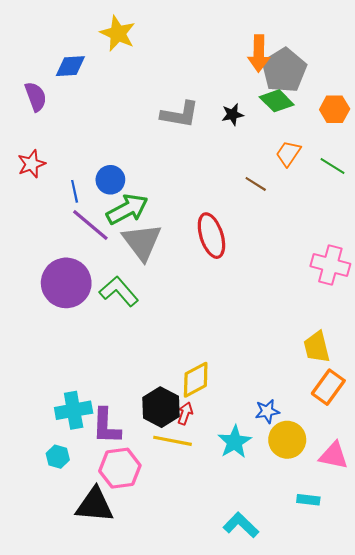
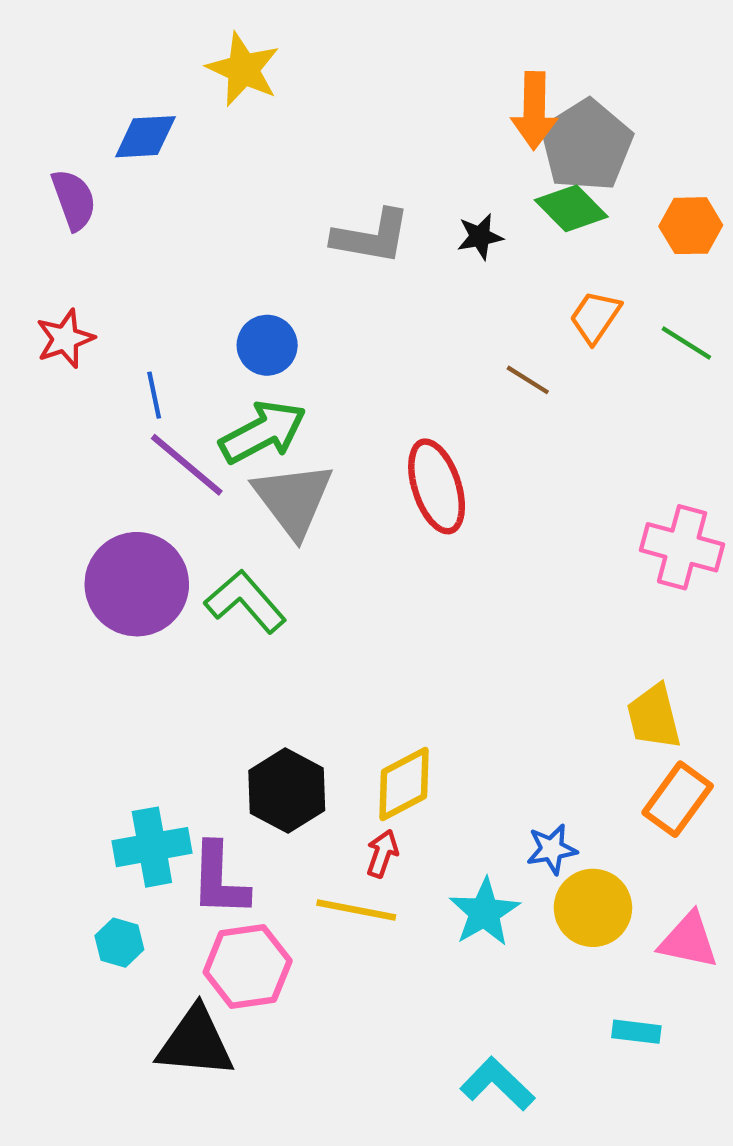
blue circle: (110, 180) -> (267, 345), moved
black hexagon: (161, 407) -> (287, 791), moved

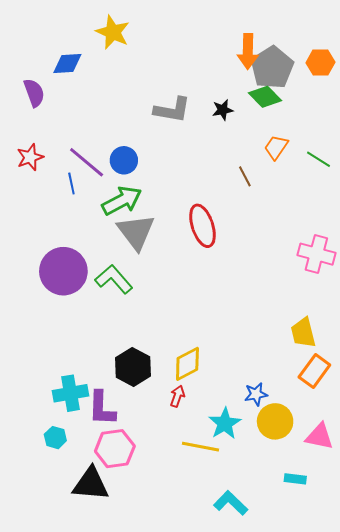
orange hexagon: (691, 226) -> (320, 63), moved
brown line: (528, 380) -> (245, 176), turned 30
purple line: (187, 465) -> (87, 162), moved
yellow line: (356, 910) -> (200, 447), moved

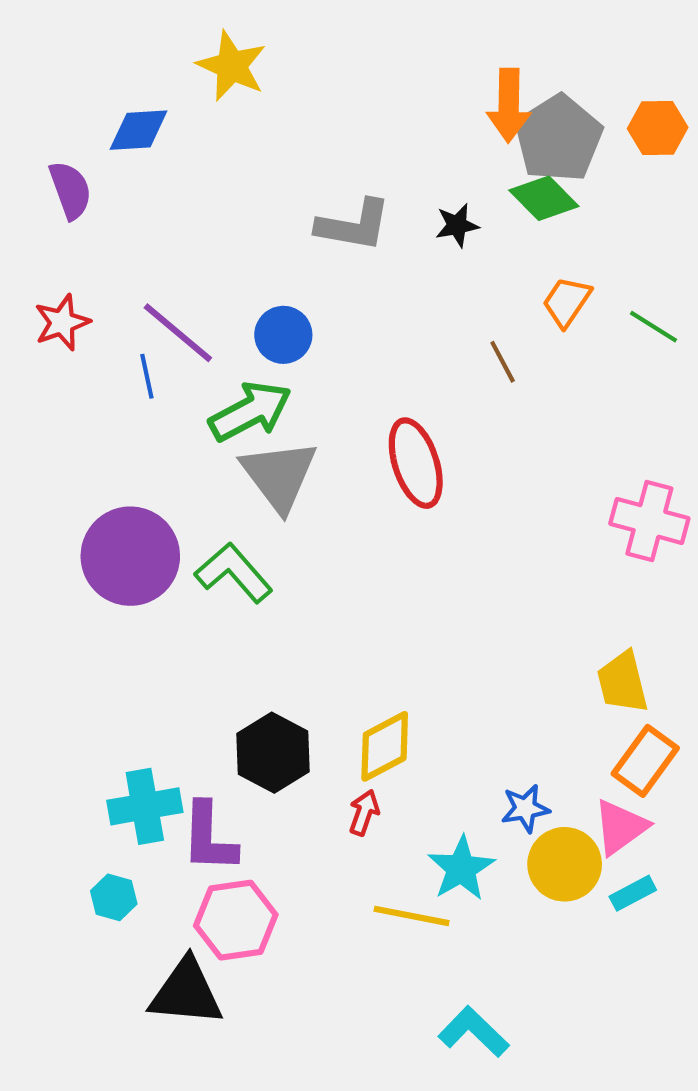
blue circle: (124, 160) -> (283, 335), moved
pink triangle: (319, 437) -> (620, 827), moved, turned -48
cyan rectangle: (295, 479) -> (633, 893), moved, turned -35

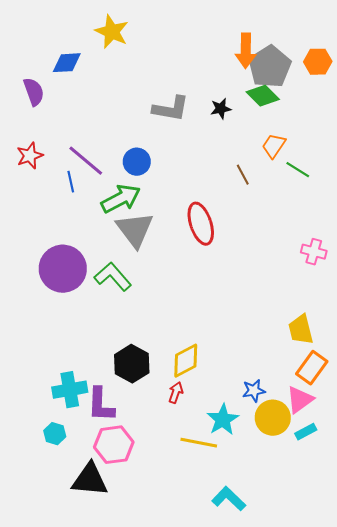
green line: (654, 327) -> (298, 170), moved
pink cross: (649, 521) -> (314, 252), size x0.7

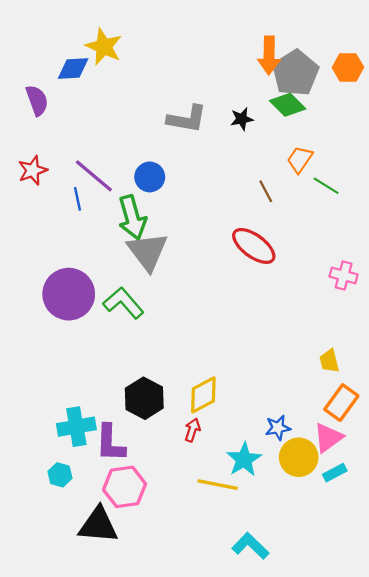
yellow star: (112, 32) -> (104, 47), moved
green arrow: (121, 199) -> (132, 217), turned 102
red ellipse: (201, 224) -> (254, 246), moved, turned -36
yellow trapezoid: (301, 330) -> (329, 361), size x0.7

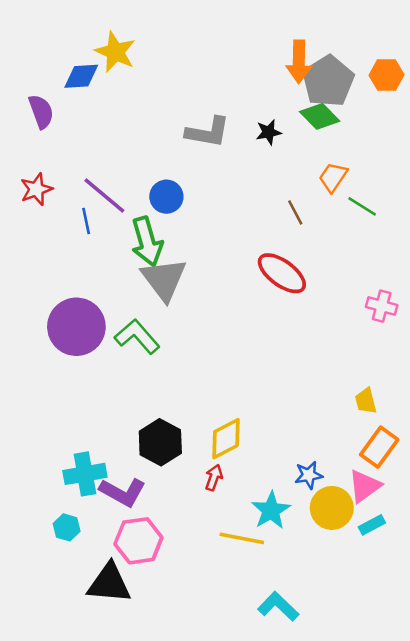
purple L-shape: (110, 443) -> (123, 492), turned -63

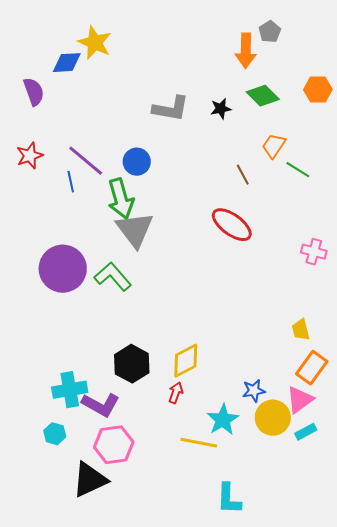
orange hexagon: (386, 75) -> (318, 90), moved
gray pentagon: (328, 81) -> (270, 32), moved, size x0.5
black triangle: (109, 583) -> (90, 480), turned -30
cyan L-shape: (278, 606) -> (229, 499), turned -132

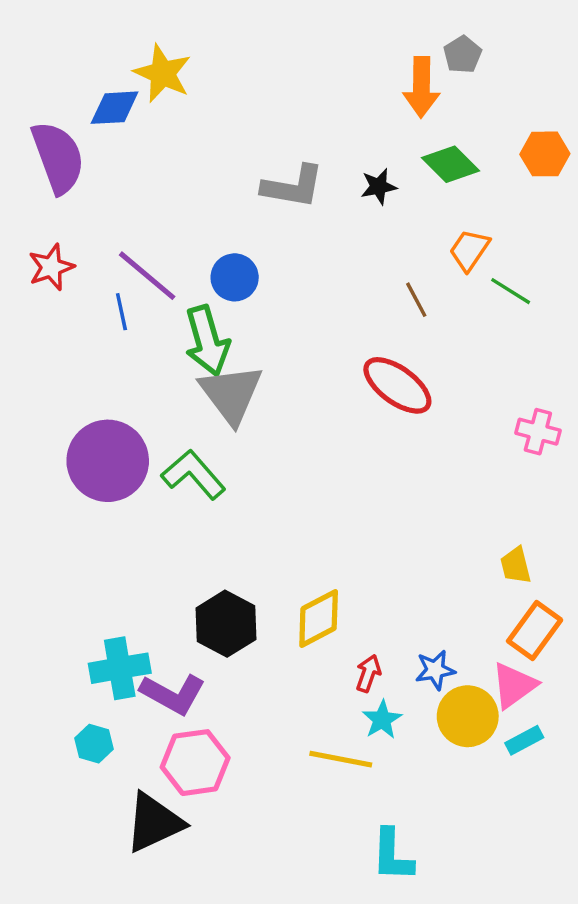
purple semicircle: (34, 92) -> (58, 157), size x1.5
red arrow: (176, 393) -> (368, 673), moved
cyan star: (223, 420) -> (382, 720), size x0.7

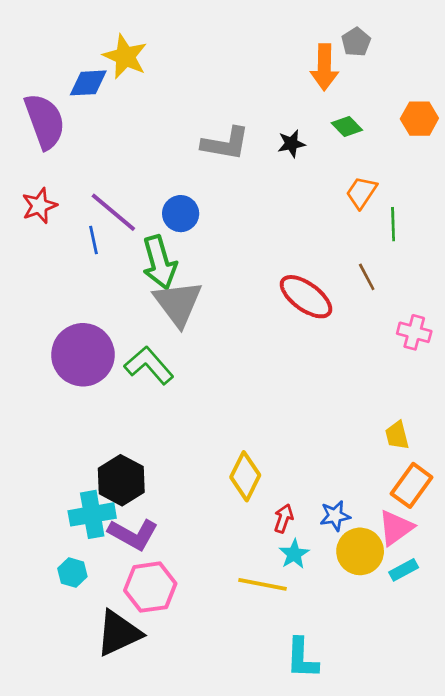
green diamond: (451, 164) -> (347, 126), size x0.7
green line: (511, 291) -> (393, 224), turned 56
brown line: (416, 300) -> (367, 277), moved
yellow diamond: (319, 619) -> (245, 476), turned -36
black hexagon: (226, 624) -> (121, 480), moved

